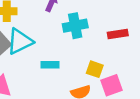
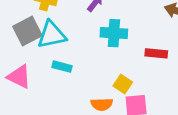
cyan rectangle: (50, 65) -> (62, 67), moved

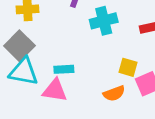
cyan triangle: (52, 35) -> (24, 72), moved, turned 40
pink triangle: (19, 77) -> (55, 90), moved

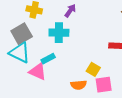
cyan cross: (104, 21) -> (59, 33), moved
cyan rectangle: (64, 69) -> (48, 59), turned -40

